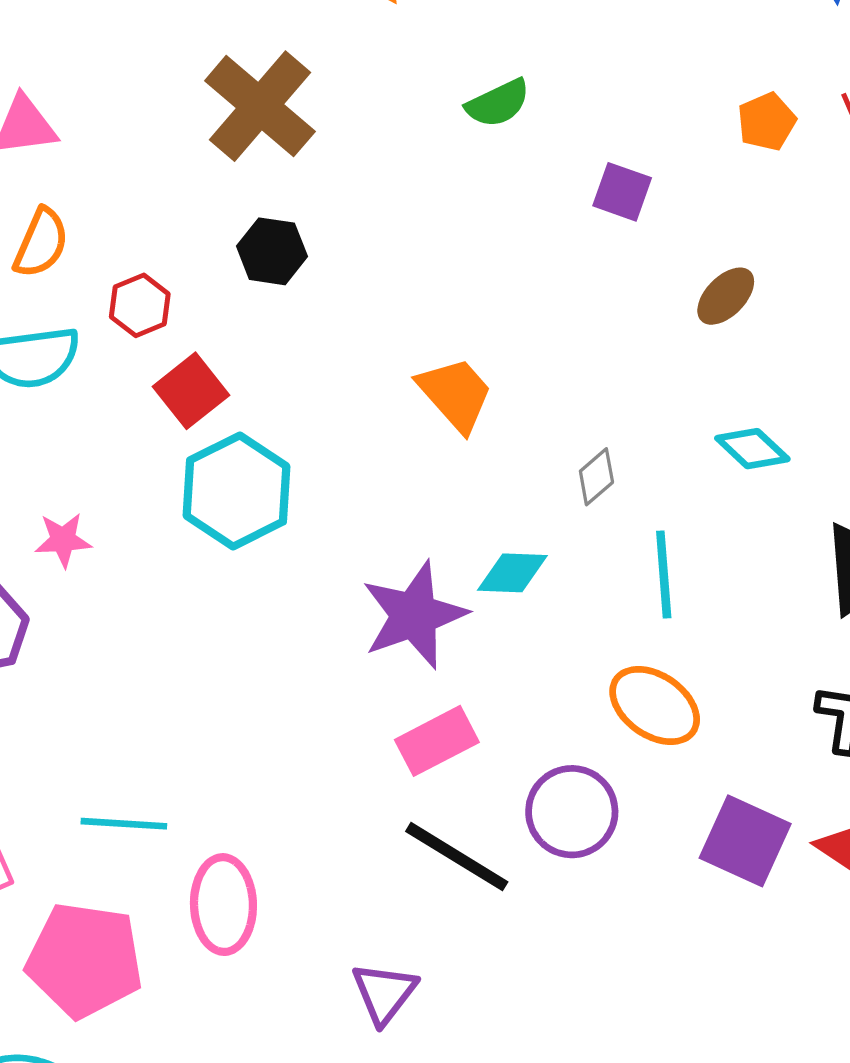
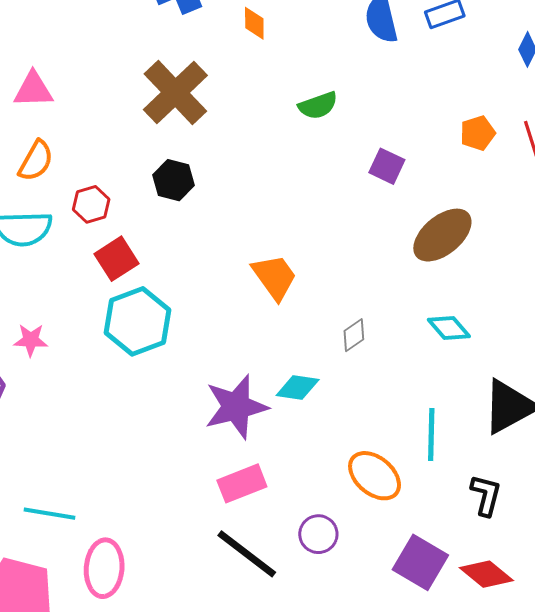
brown ellipse: (726, 296) -> (442, 235), size x1.6
cyan line: (664, 574) -> (431, 435), moved
purple circle: (572, 812) -> (318, 534), size x0.7

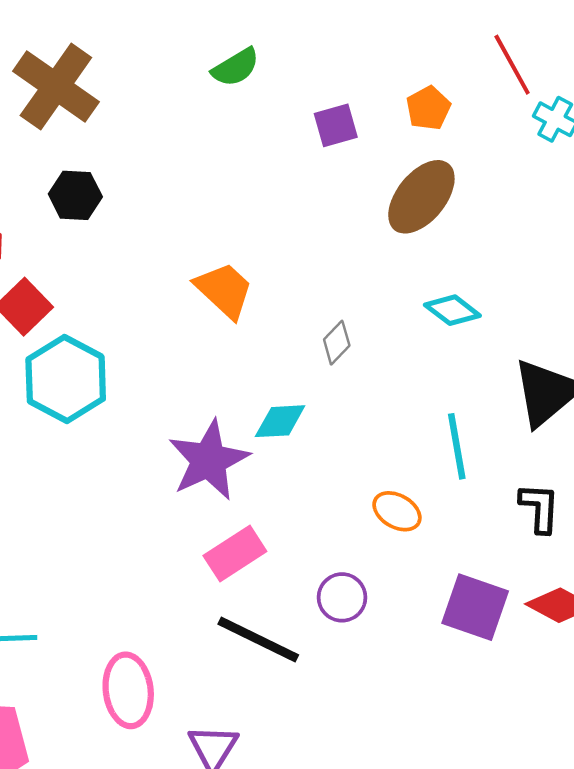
orange pentagon: (478, 133) -> (428, 108), moved
purple square: (387, 166) -> (336, 125), turned -30
orange ellipse: (375, 476) -> (397, 511), size x0.7
pink ellipse: (104, 568) -> (128, 690), moved

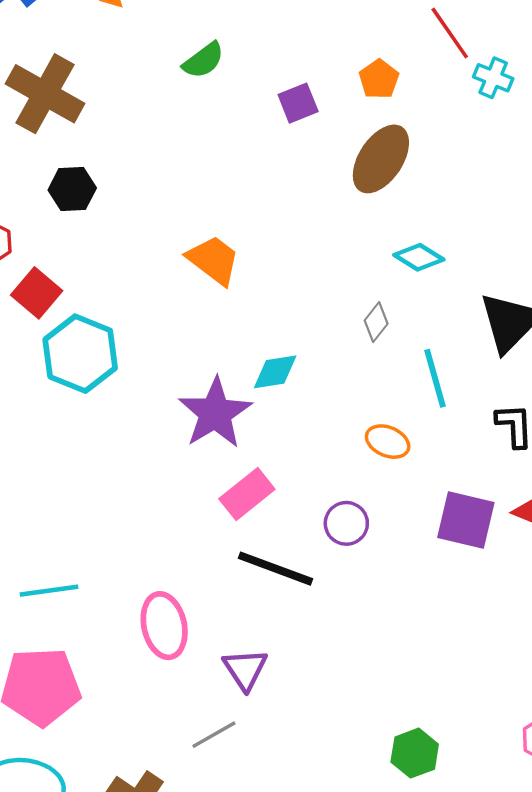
gray diamond: (337, 343) -> (376, 322), moved

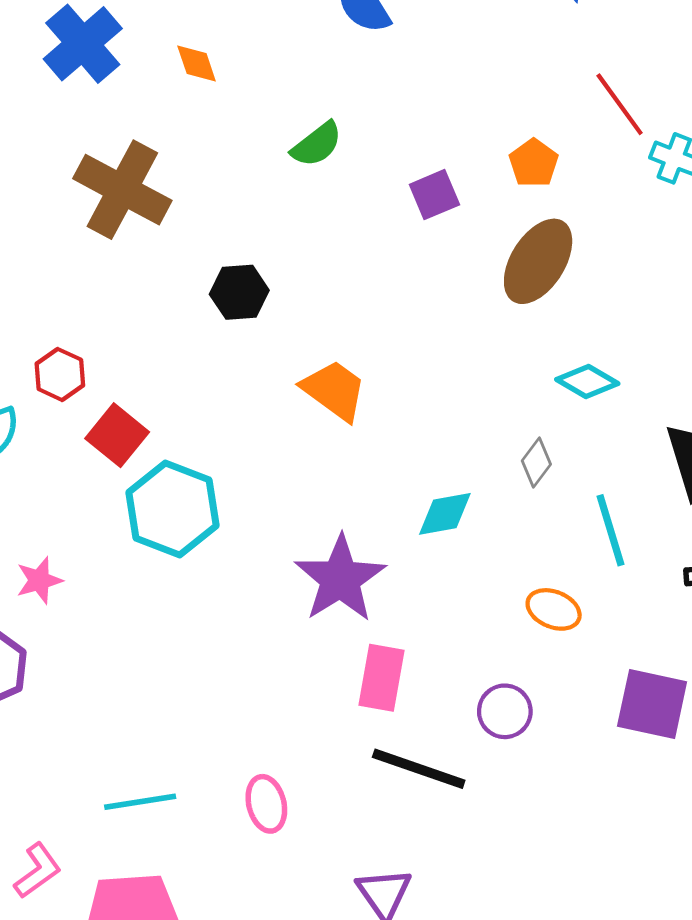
black hexagon: (72, 189) -> (239, 292), moved
cyan diamond: (275, 372) -> (445, 514), moved
pink rectangle: (247, 494) -> (382, 678), turned -40
pink ellipse: (164, 626) -> (266, 804), moved, size x0.7

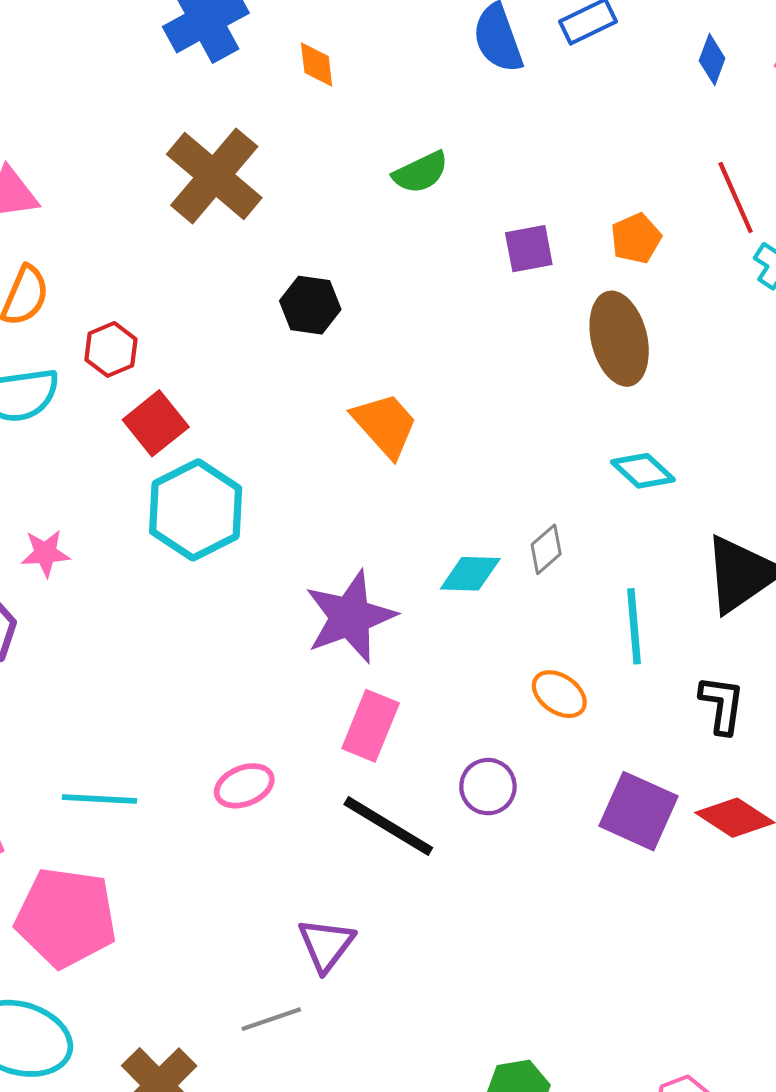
brown ellipse: (538, 261) -> (619, 339), turned -58
gray diamond: (536, 462) -> (546, 549), moved
pink ellipse: (266, 804) -> (244, 786), moved, turned 70

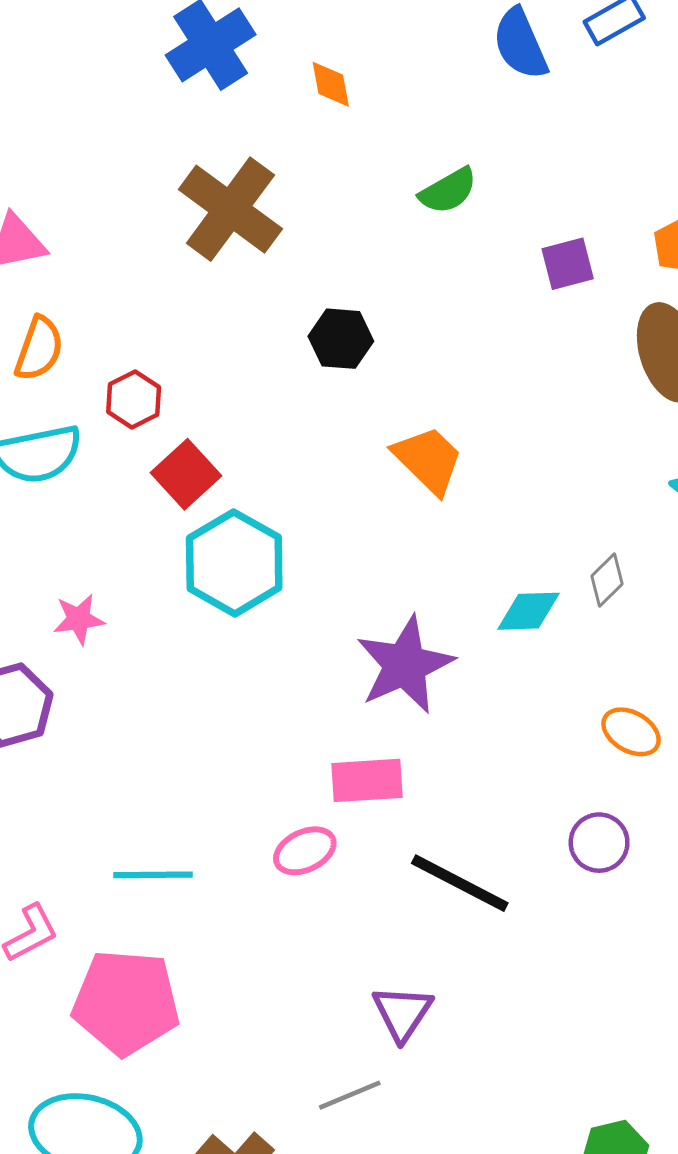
pink rectangle: (371, 726) -> (367, 780), moved, turned 68
purple circle: (488, 787) -> (599, 843), moved

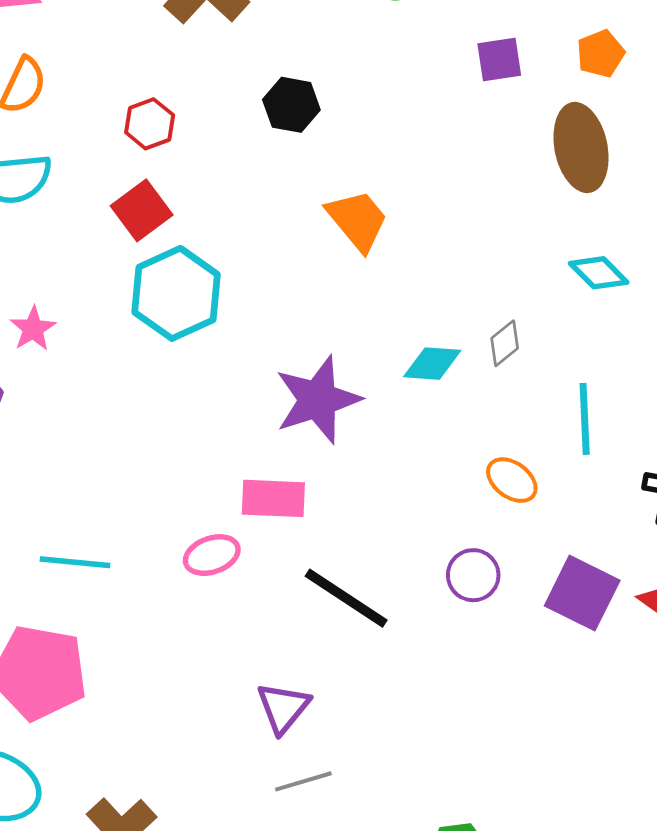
red hexagon: (134, 399) -> (150, 124), moved
pink star: (79, 619) -> (33, 329), turned -30
gray line: (350, 1095) -> (303, 781), moved

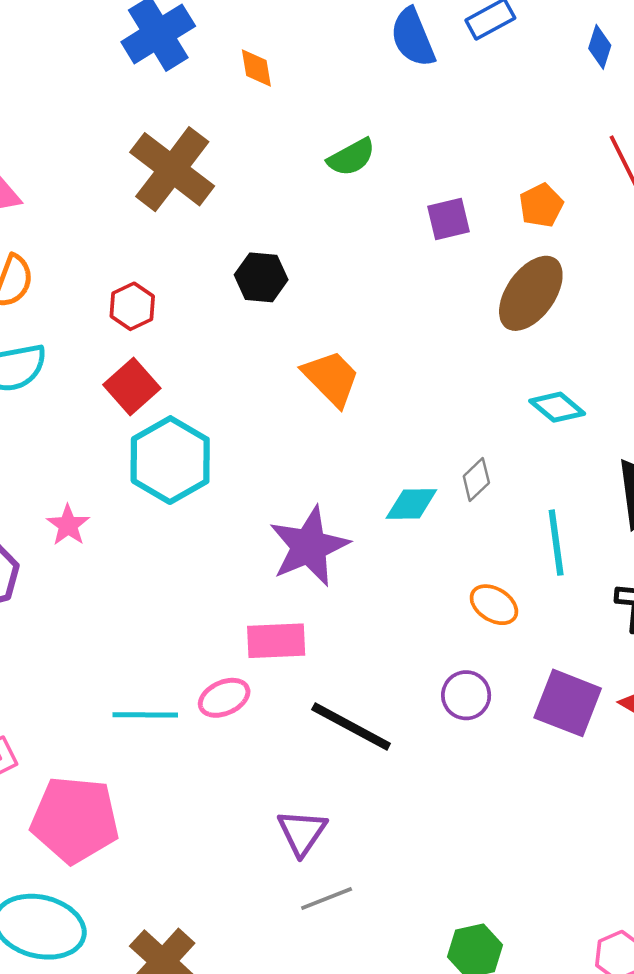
brown ellipse: (581, 147) -> (531, 293), turned 52
pink star: (33, 329) -> (68, 525), moved
cyan line: (75, 562) -> (145, 715), moved

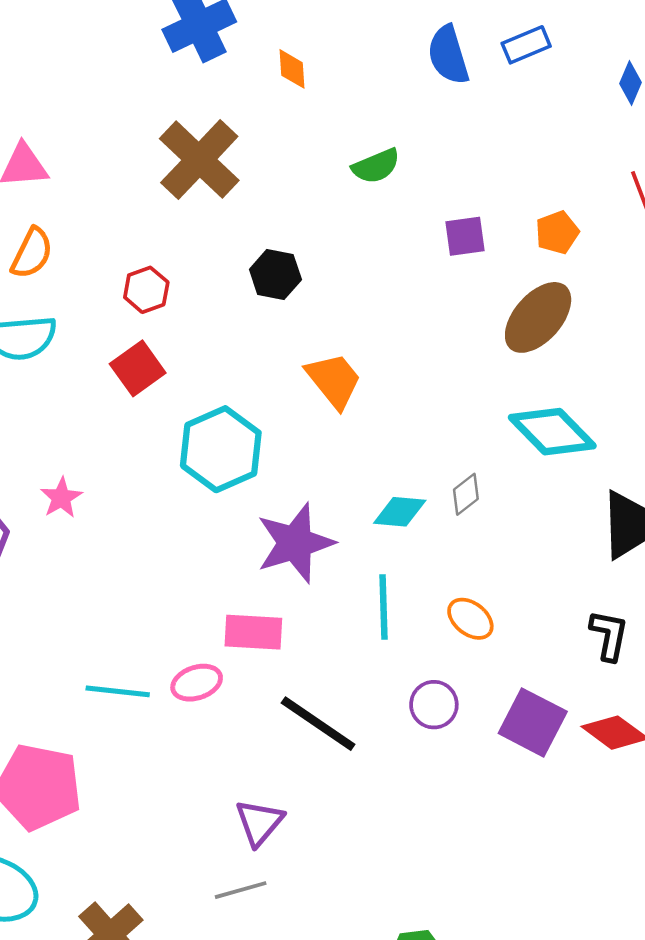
cyan diamond: (557, 407) -> (552, 432), size x1.6
cyan hexagon: (170, 460) -> (221, 449), moved
cyan line: (556, 543) -> (383, 607), moved
gray line: (327, 899) -> (241, 890), moved

